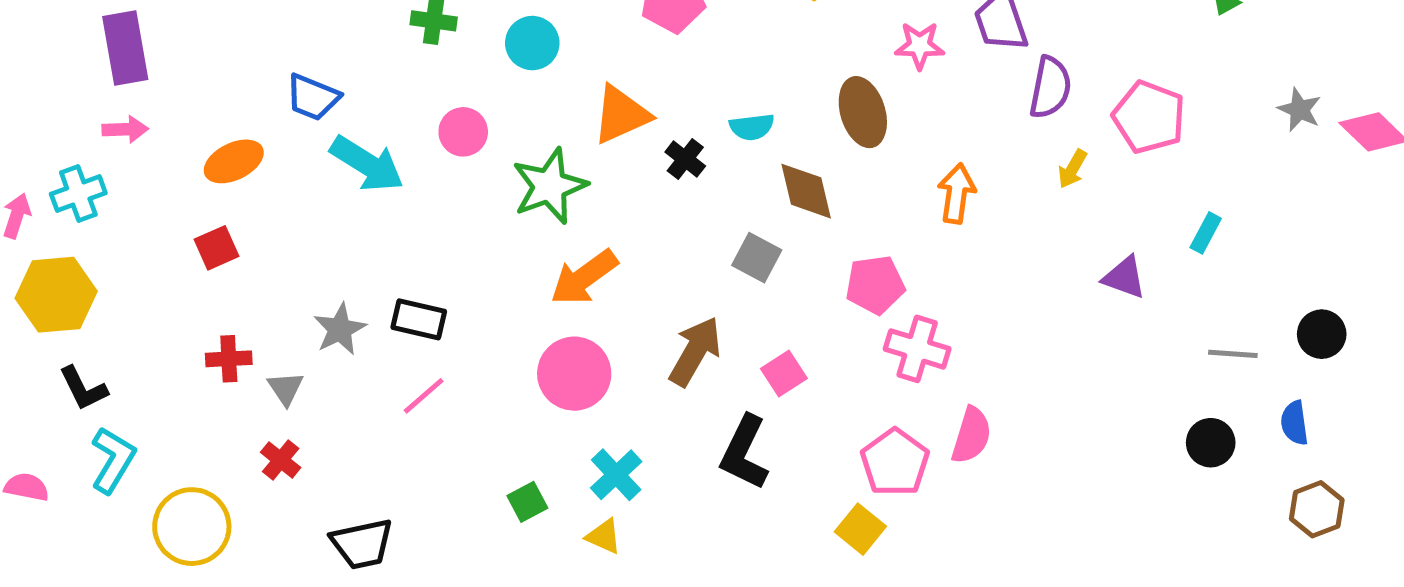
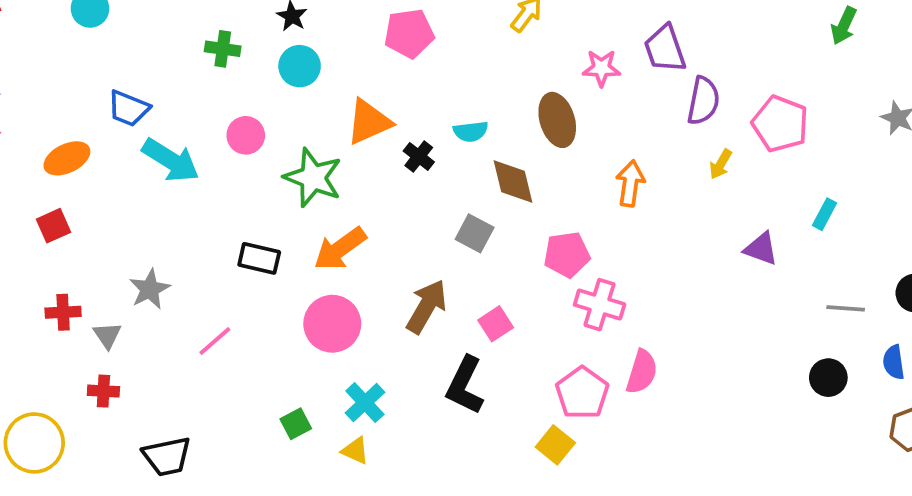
green star: (550, 186) -> (313, 178), turned -30
black rectangle: (419, 319) -> (259, 258), moved
red cross: (281, 460) -> (103, 391), turned -36

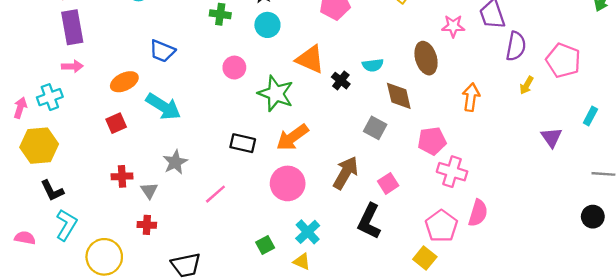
orange triangle: (369, 122) -> (310, 59), turned 48
cyan arrow: (171, 160) -> (163, 107), moved
purple triangle: (761, 249) -> (551, 137), turned 35

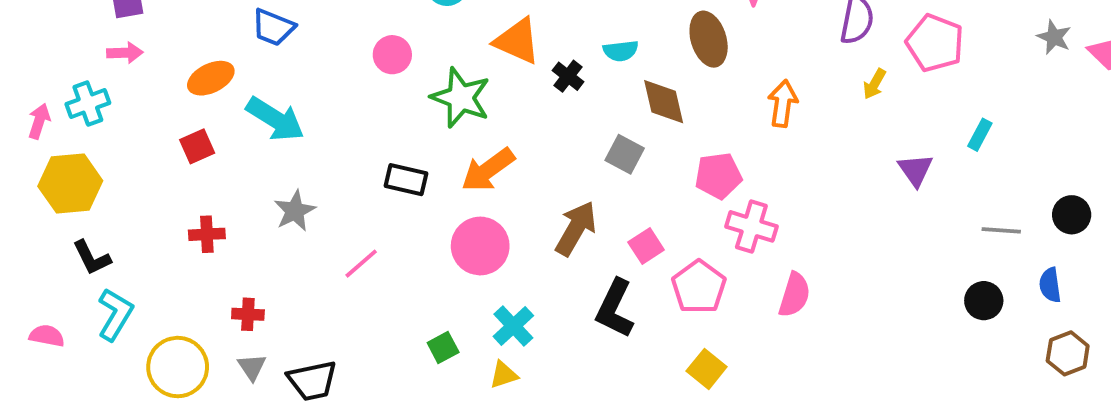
gray triangle: (149, 191) -> (252, 367), moved
pink pentagon: (441, 226) -> (699, 287), moved
yellow triangle: (302, 262) -> (504, 375), turned -42

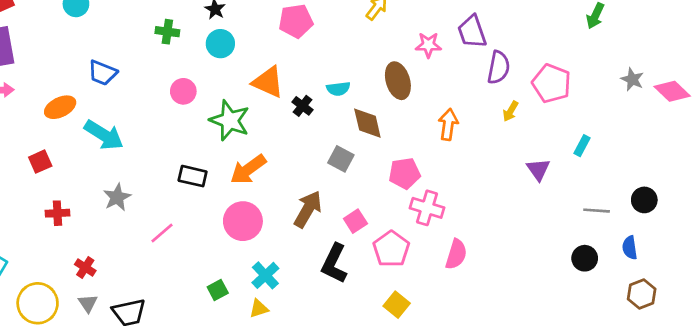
red square: (197, 146) -> (40, 162), moved
red cross: (248, 314) -> (85, 267), turned 30

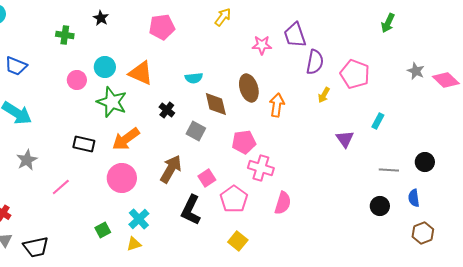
cyan circle: (220, 44) -> (105, 67), moved
brown ellipse: (398, 81) -> (249, 88), moved
black cross: (303, 106) -> (167, 110), moved

